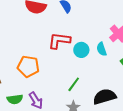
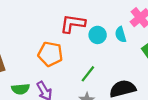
orange pentagon: (28, 66) -> (50, 54), moved

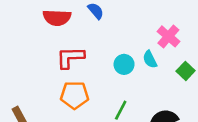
red L-shape: (73, 24) -> (70, 58), moved

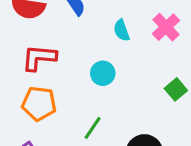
pink cross: (168, 36) -> (166, 27), moved
cyan semicircle: (150, 59) -> (122, 30), moved

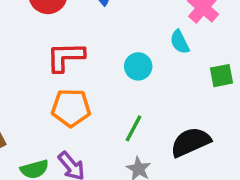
cyan semicircle: (122, 30) -> (180, 42), moved
green square: (176, 89) -> (222, 76), turned 35

